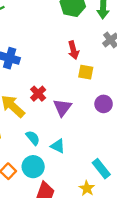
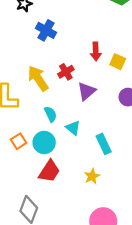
red arrow: (73, 50) -> (96, 51), moved
cyan rectangle: (101, 169) -> (104, 144), moved

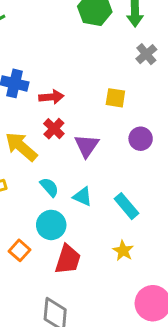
red arrow: (96, 51) -> (51, 97), moved, turned -78
orange square: (19, 141) -> (19, 250), moved

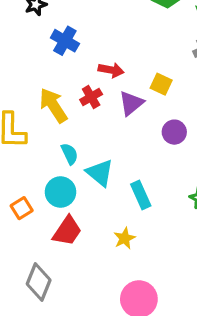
red arrow: (51, 97) -> (111, 70), moved
purple triangle: (87, 146) -> (131, 103), moved
cyan triangle: (83, 197) -> (100, 173), size x1.4

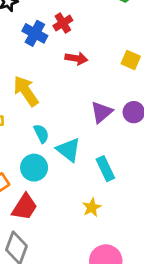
yellow square: (161, 84) -> (131, 60), moved
red cross: (91, 97) -> (63, 23), moved
purple triangle: (131, 103) -> (102, 112), moved
red trapezoid: (67, 231) -> (25, 207), moved

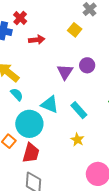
yellow square: (131, 60) -> (75, 30), turned 32
cyan semicircle: (41, 134) -> (17, 94), moved
cyan circle: (34, 168) -> (29, 124), size x1.4

